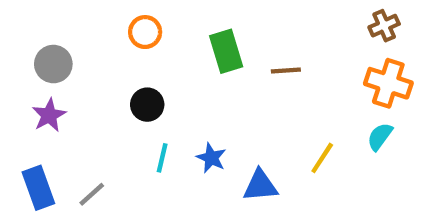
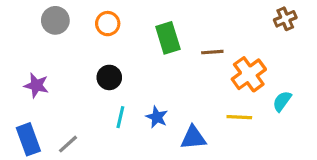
gray circle: (53, 64) -> (55, 20), moved
orange cross: (388, 83) -> (249, 74), moved, turned 36
purple star: (49, 115) -> (36, 85), turned -30
yellow line: (322, 158) -> (239, 117), turned 60

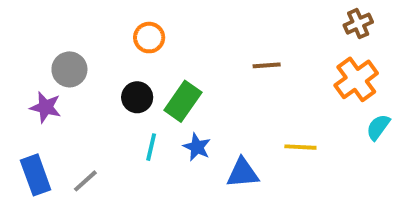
gray circle: (55, 20) -> (69, 69), moved
orange circle: (108, 24) -> (149, 38), moved
green rectangle: (168, 38) -> (183, 101), moved, turned 52
orange cross: (249, 74) -> (356, 79), moved
cyan semicircle: (282, 101) -> (378, 127), moved

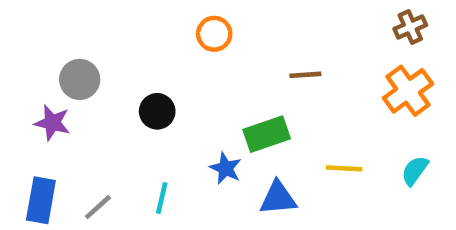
orange circle: (149, 38) -> (214, 34), moved
green rectangle: (183, 101) -> (267, 134), moved, turned 36
cyan semicircle: (378, 127) -> (415, 171), moved
cyan line: (151, 147) -> (162, 198), moved
blue rectangle: (36, 175) -> (41, 200), turned 30

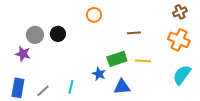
orange cross: (408, 91) -> (179, 40), turned -30
black circle: (157, 111) -> (58, 34), moved
yellow line: (344, 168) -> (143, 61), moved
cyan semicircle: (415, 171) -> (182, 75), size x1.5

